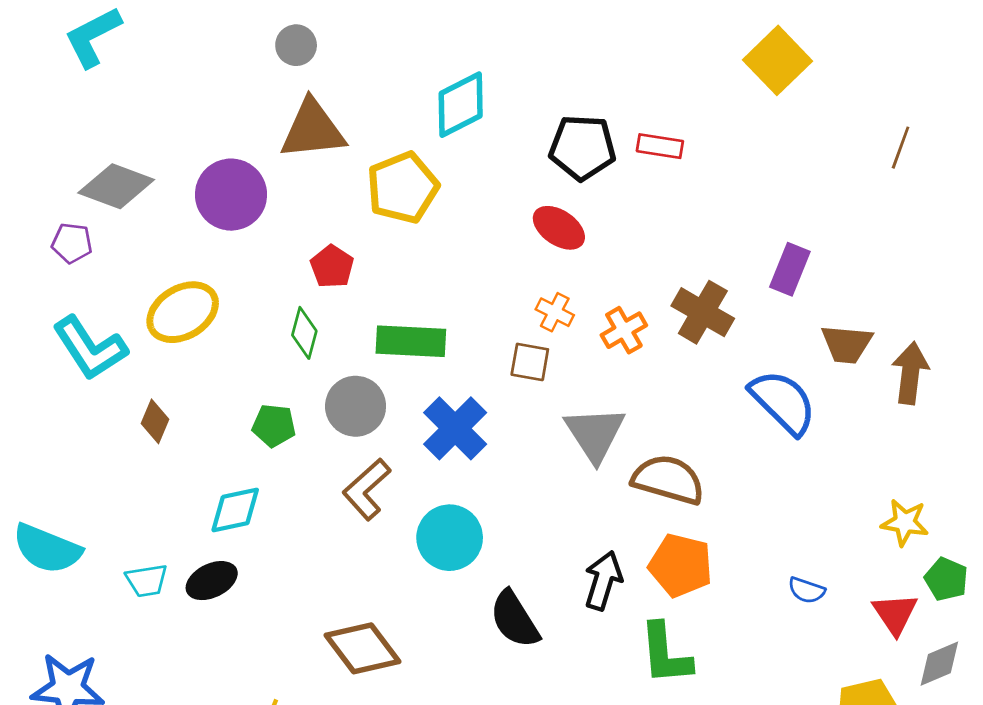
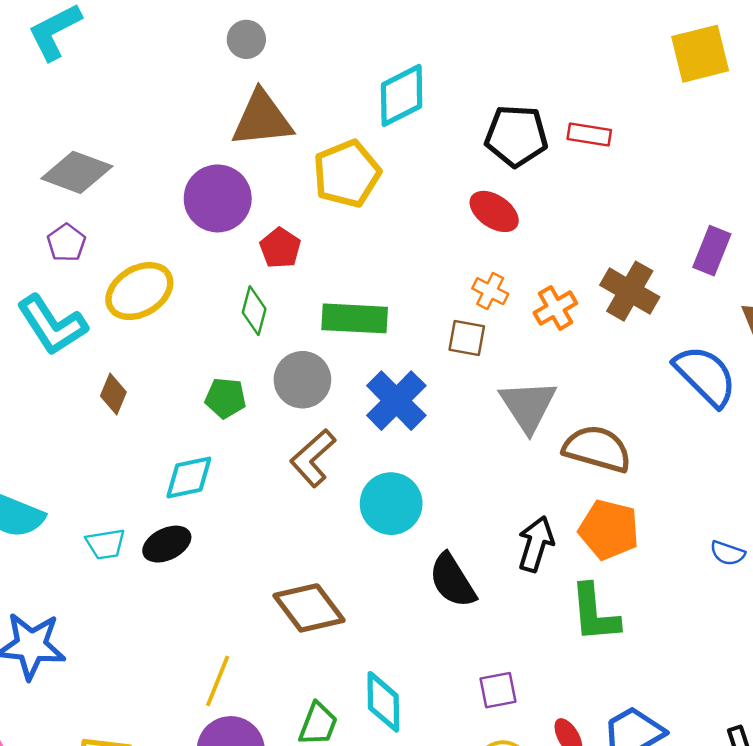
yellow square: (777, 60) -> (700, 54), turned 30
purple circle: (231, 195) -> (218, 198), moved
purple pentagon: (72, 243) -> (66, 243), moved, turned 30

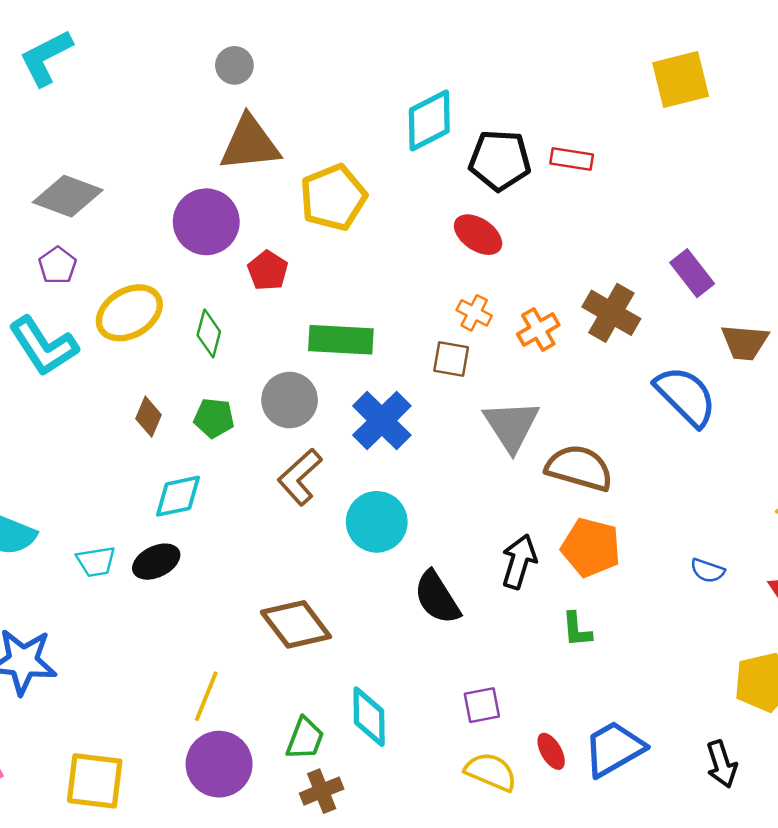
cyan diamond: (402, 95) -> (429, 121), moved
purple rectangle: (712, 251) -> (692, 273), turned -60
green diamond: (254, 311) -> (209, 333), moved
brown diamond: (113, 394) -> (149, 417), moved
green L-shape: (595, 613) -> (577, 630), size x0.6

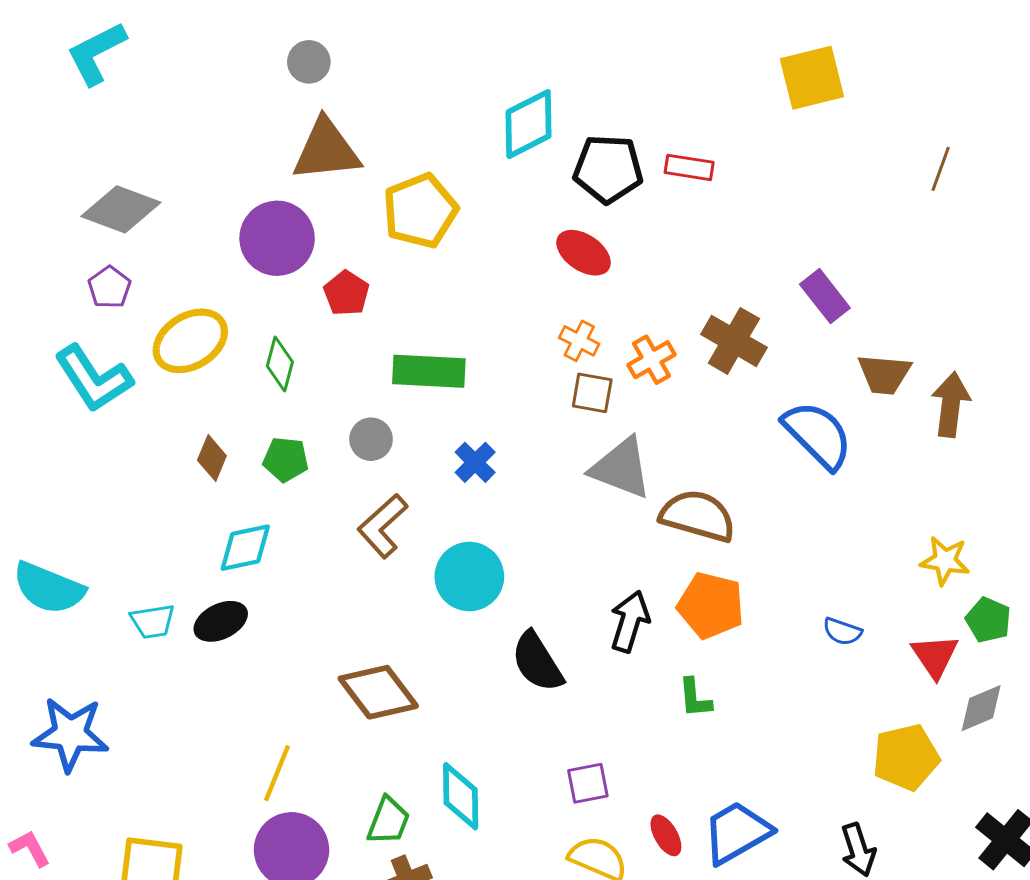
brown square: (451, 359) -> (592, 393), moved
gray circle: (290, 400) -> (371, 439), size x0.7
blue cross: (382, 421) -> (475, 462), size x0.6
gray triangle: (511, 426) -> (621, 468), turned -36

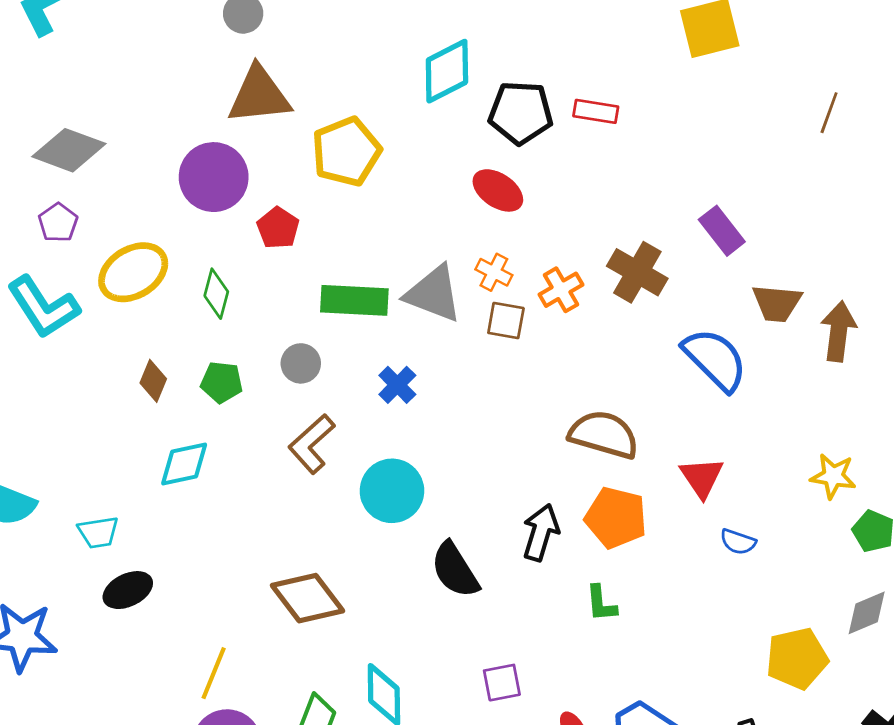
gray triangle: (621, 468) -> (434, 294), moved
black ellipse: (221, 621) -> (128, 590), moved
red triangle: (935, 656) -> (702, 477), moved

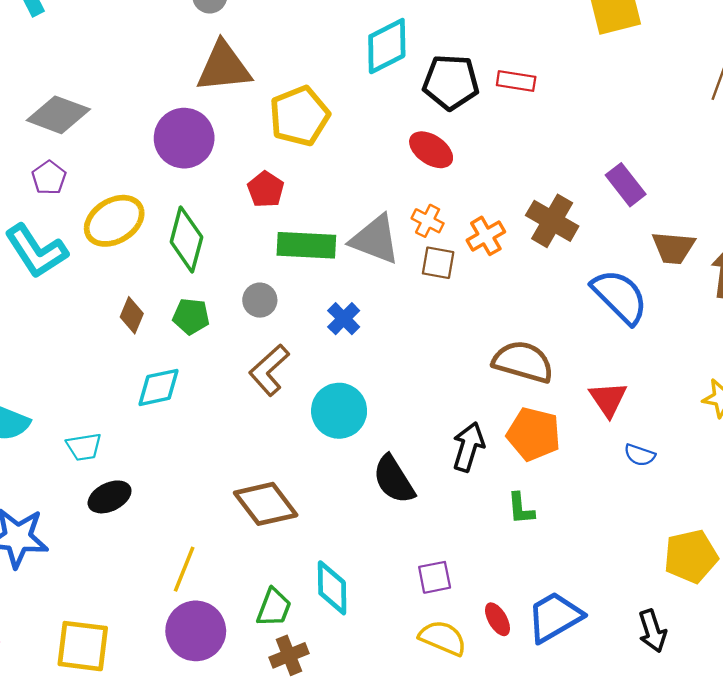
red pentagon: (278, 228) -> (266, 189), moved
green diamond: (216, 294) -> (186, 239), size x1.5

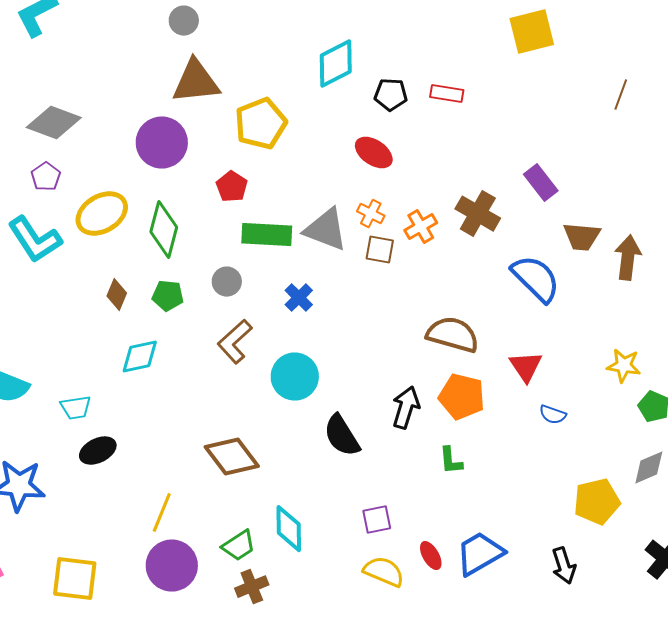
black pentagon: (451, 82) -> (391, 95), size x0.7
green trapezoid: (274, 608) -> (239, 546), turned 36

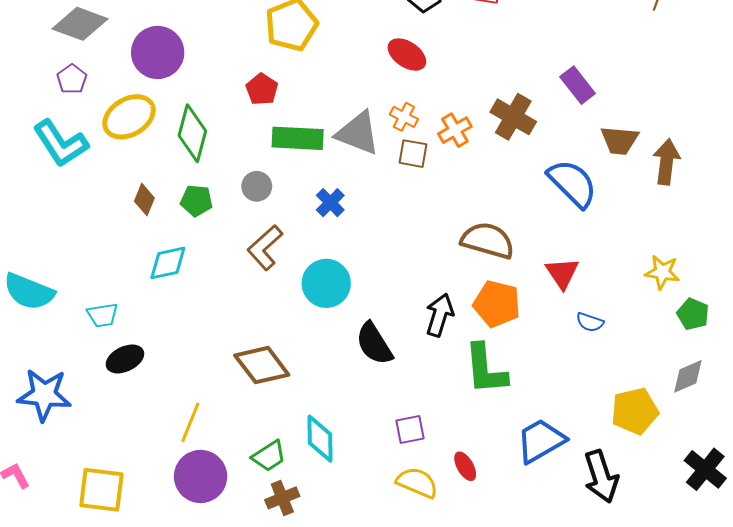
purple circle: (162, 143) -> (158, 52), moved
green L-shape: (451, 461) -> (486, 369), size x1.8
blue trapezoid: (480, 554) -> (541, 441), moved
black arrow: (564, 566) -> (601, 476), size x1.4

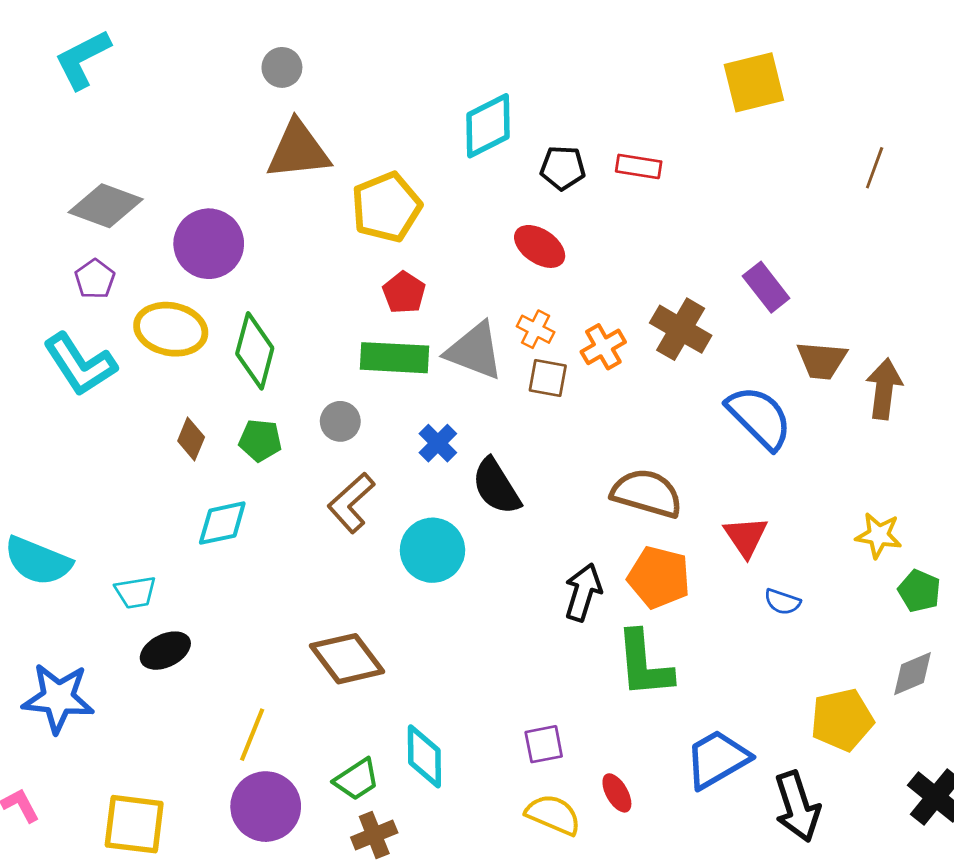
red pentagon: (262, 89) -> (404, 293), moved
yellow ellipse: (129, 117) -> (171, 329), turned 42
black semicircle: (374, 344) -> (496, 486), moved

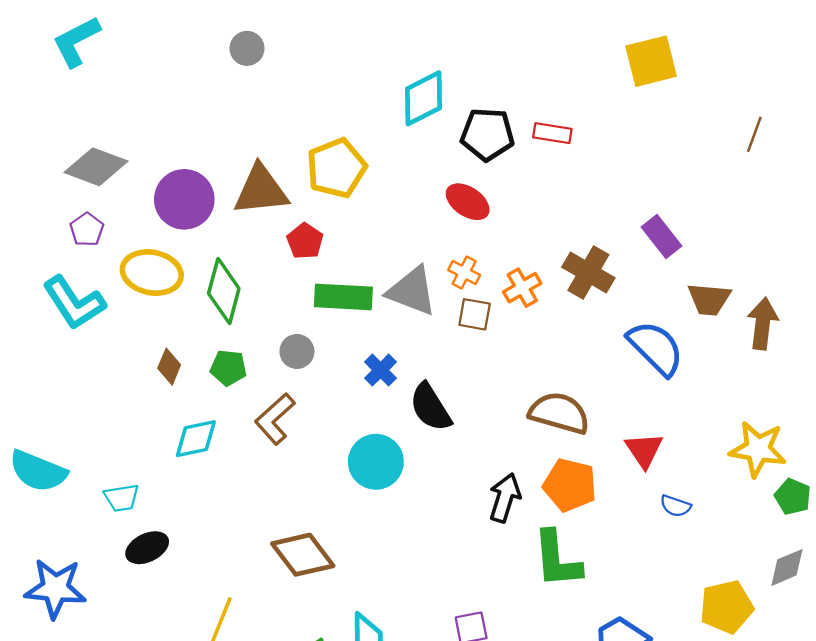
brown triangle: (298, 150) -> (261, 190), moved
black pentagon: (563, 168) -> (487, 134), size x1.4
red pentagon: (404, 293) -> (305, 241), moved
brown L-shape: (351, 503) -> (275, 419), moved
yellow star: (879, 535) -> (758, 449), size x1.4

